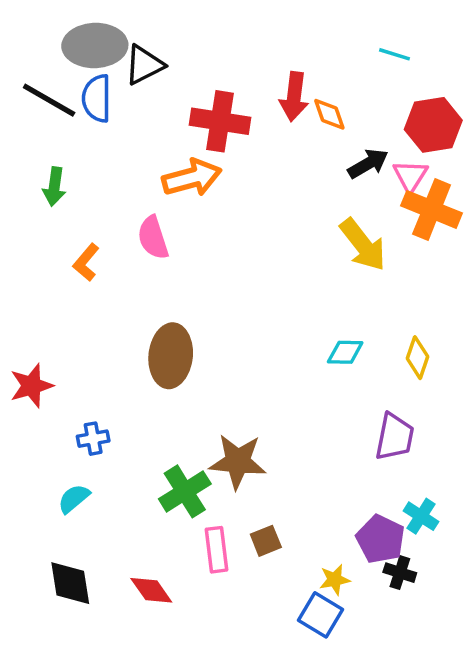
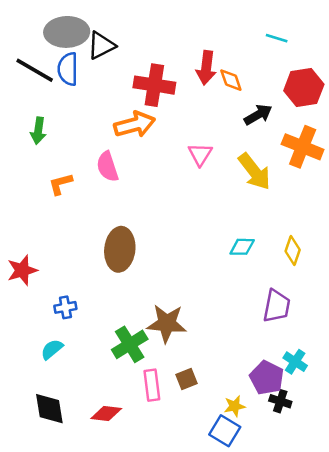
pink triangle: (410, 176) -> (200, 154), moved
orange L-shape: (86, 262) -> (61, 184), turned 35
red diamond: (151, 590) -> (106, 414), turned -48

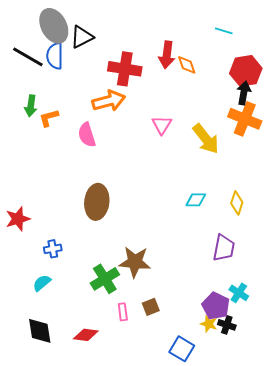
gray ellipse: (67, 32) -> (54, 26), turned 64
black arrow: (258, 115) -> (244, 93), moved, turned -50
orange L-shape: (61, 184) -> (49, 118), moved
pink rectangle: (152, 385) -> (123, 312), size x0.7
yellow star: (235, 406) -> (209, 324), moved, turned 30

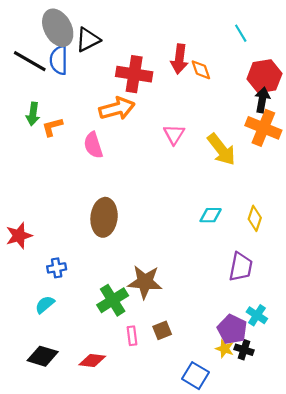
cyan line: (224, 31) -> (241, 33), turned 42
black diamond: (40, 331) -> (43, 356), turned -64

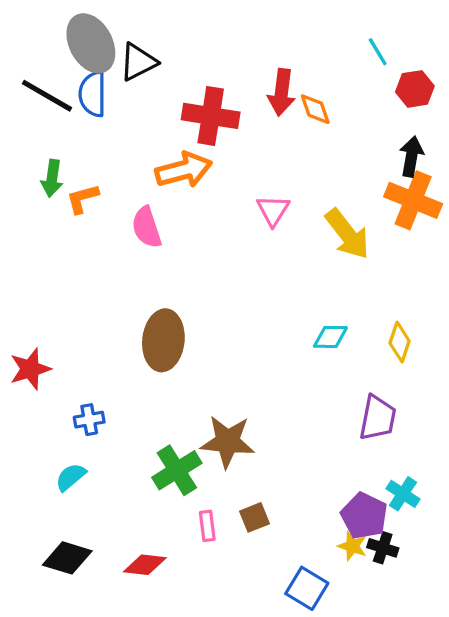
red hexagon: (264, 76) -> (415, 89), moved, size x0.7

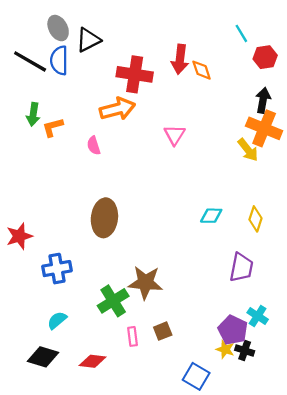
gray ellipse: (91, 43) -> (58, 28), size x0.7
pink semicircle: (147, 227) -> (94, 146), size x0.7
yellow arrow: (347, 234) -> (248, 150), moved, size x0.7
blue cross: (89, 420) -> (57, 269), size x1.5
cyan semicircle: (71, 477) -> (57, 320), moved

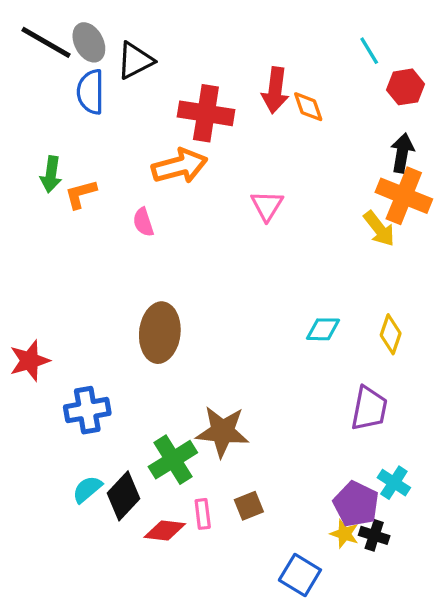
black line: (30, 61) -> (46, 42), moved
black diamond: (43, 357) -> (124, 496), moved, turned -64
red diamond: (93, 361) -> (165, 530), moved

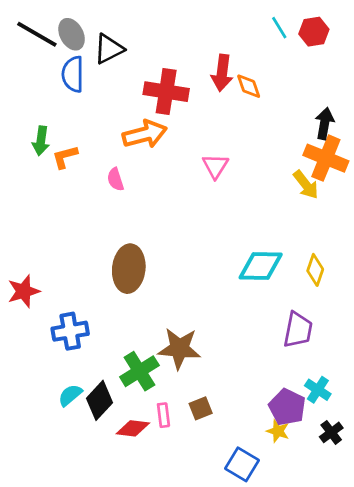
cyan line: (369, 51) -> (279, 28), moved
red hexagon: (405, 87) -> (314, 32), moved
cyan diamond: (323, 329) -> (261, 266), size x1.6
black cross: (374, 535) -> (331, 432), moved, turned 35

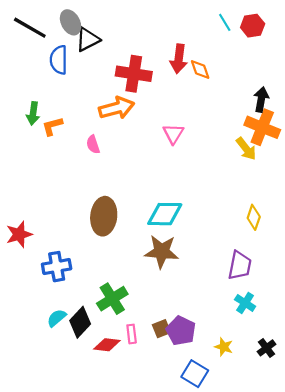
gray ellipse: (72, 34) -> (71, 22), moved
cyan diamond: (261, 266) -> (165, 214), moved
brown star: (179, 349) -> (162, 252), moved
cyan cross: (318, 390) -> (245, 303), moved
purple pentagon: (287, 407) -> (181, 331), moved

